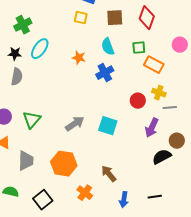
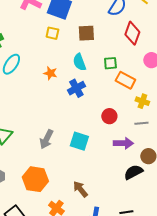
red diamond: (147, 18) -> (132, 33), moved
yellow cross: (159, 93) -> (142, 101), moved
gray arrow: (75, 124) -> (46, 139), turned 150
purple arrow: (152, 128) -> (123, 143), turned -114

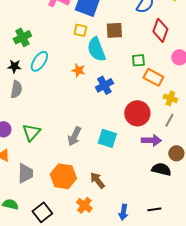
cyan semicircle: (79, 62) -> (96, 49), moved, size x1.4
red circle: (109, 116) -> (137, 113), size x1.6
gray line: (141, 123) -> (169, 120), turned -56
black semicircle: (133, 172) -> (161, 169), turned 42
brown arrow: (80, 189) -> (97, 180), moved

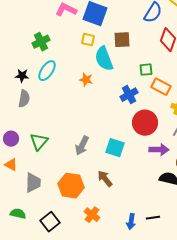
green cross: (22, 37) -> (41, 42), moved
blue cross: (104, 85) -> (129, 95), moved
brown arrow: (97, 180) -> (105, 179), moved
black line: (154, 209) -> (153, 218), moved

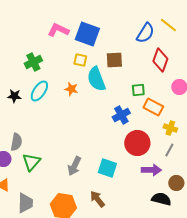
orange star: (86, 80) -> (71, 89), moved
gray semicircle: (24, 99) -> (16, 142), moved

